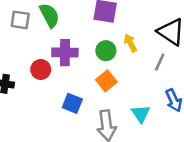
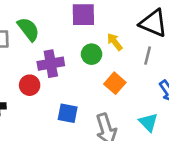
orange square: (106, 81) -> (115, 83), moved
cyan triangle: (141, 114) -> (148, 122), moved

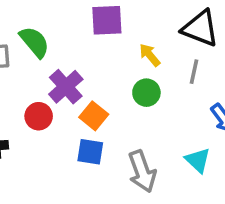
green circle: (92, 54) -> (146, 93), moved
purple cross: (51, 64) -> (66, 87), turned -30
orange square: (115, 83) -> (94, 116), moved

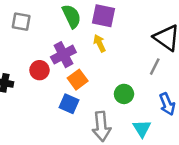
green semicircle: (34, 42) -> (72, 16), moved
yellow arrow: (150, 55) -> (100, 43), moved
green circle: (146, 93) -> (124, 94), moved

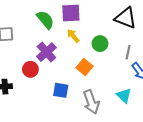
gray line: (155, 67) -> (128, 52), moved
orange square: (78, 80) -> (85, 67), moved
green circle: (124, 94) -> (100, 44), moved

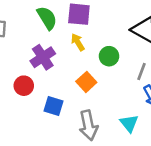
red circle: (30, 69) -> (24, 86), moved

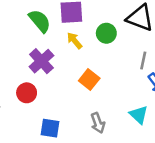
green circle: (109, 56) -> (106, 33), moved
blue square: (53, 106) -> (50, 128), moved
gray arrow: (88, 125) -> (98, 123), size x0.7

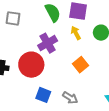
red circle: (27, 93) -> (31, 65), size x1.6
gray arrow: (98, 123) -> (70, 98), moved, turned -49

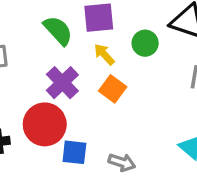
orange square: (81, 65) -> (113, 89), moved
blue square: (43, 95) -> (74, 152), moved

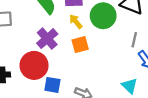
green circle: (145, 43) -> (103, 16), size x1.5
orange square: (113, 89) -> (80, 45), turned 35

